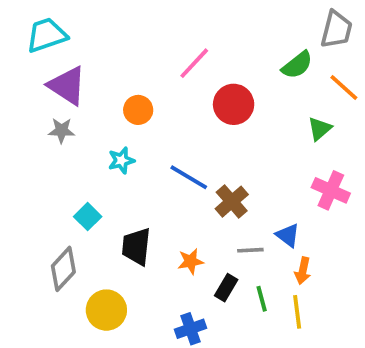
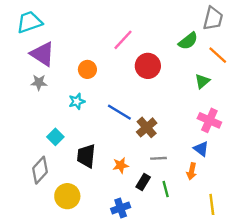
blue triangle: (288, 235) -> (201, 149), moved
yellow line: (297, 312) -> (212, 204), moved

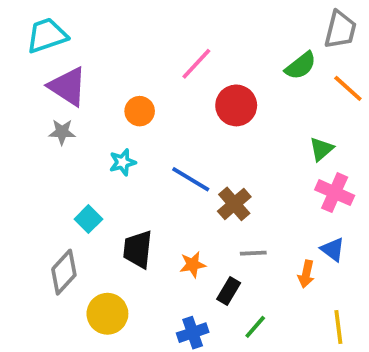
green triangle: (202, 81) -> (321, 149), moved
blue triangle: (201, 149) -> (333, 249), moved
green line: (166, 189) -> (255, 327), moved, turned 56

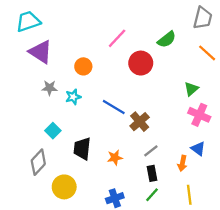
green semicircle: (301, 66) -> (167, 39), moved
gray star: (62, 132) -> (50, 88), moved
gray line: (253, 253) -> (151, 151), turned -35
black rectangle: (229, 291) -> (152, 173), moved, turned -42
yellow line: (338, 327) -> (189, 195), moved

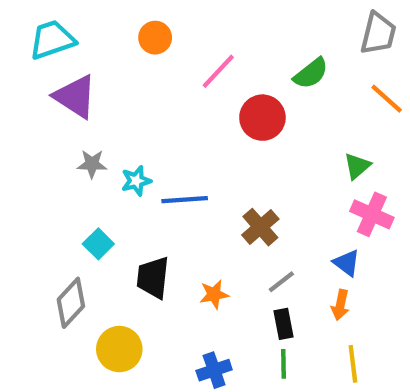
orange circle: (83, 66) -> (155, 38), moved
blue line: (114, 107) -> (185, 200), moved, turned -35
blue triangle: (198, 149) -> (347, 263), moved
green line: (152, 195) -> (284, 364), turned -42

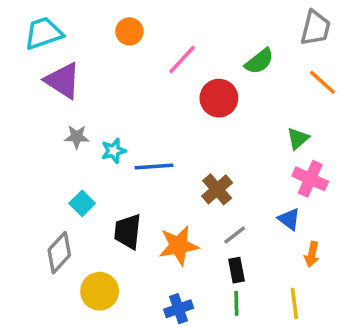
orange star: (214, 294) -> (179, 246), size x1.6
orange arrow: (340, 305) -> (312, 254), moved

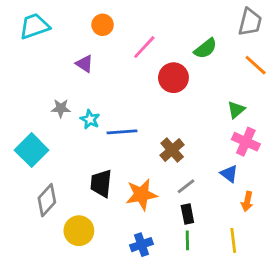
purple triangle: (63, 81) -> (84, 64), moved, size x0.6
cyan star: (114, 151) -> (90, 119), turned -30
cyan square: (82, 203) -> (32, 150), moved, size x1.6

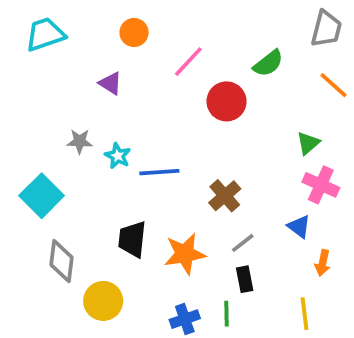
gray diamond: (47, 200) -> (61, 261), turned -36
green line: (187, 240) -> (227, 314), moved

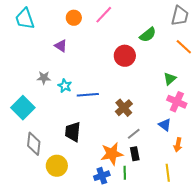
cyan trapezoid: (45, 34) -> (25, 19), turned -90
pink line: (188, 62) -> (104, 15), moved
orange star: (185, 254) -> (112, 154), moved

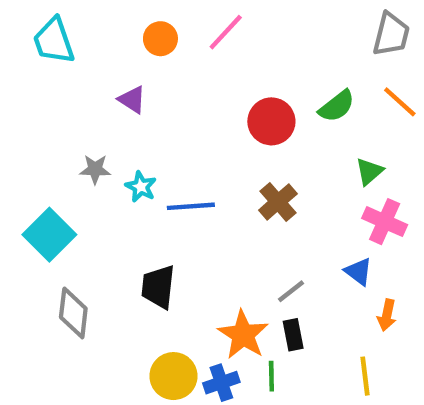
green semicircle: (148, 35) -> (337, 106), moved
brown cross: (124, 108) -> (278, 202), moved
orange star: (112, 154) -> (243, 335), turned -30
yellow circle: (57, 166) -> (173, 376), moved

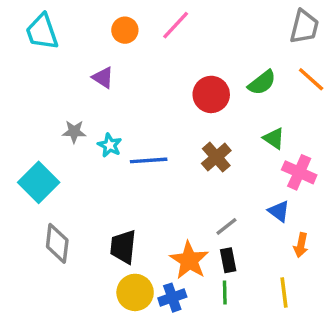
green triangle: (369, 171) -> (274, 138), moved, turned -45
black trapezoid: (158, 287) -> (123, 247), moved
green line: (271, 376) -> (225, 292), moved

